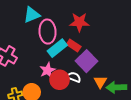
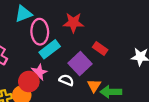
red rectangle: (74, 45) -> (100, 48), moved
red circle: (60, 80) -> (29, 82), moved

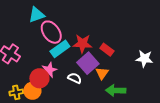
red star: (73, 23) -> (82, 44), moved
pink ellipse: (40, 32) -> (51, 32), turned -35
orange triangle: (94, 86) -> (102, 73), moved

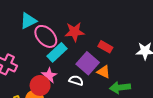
red star: (82, 44) -> (75, 32), moved
orange triangle: (102, 73) -> (104, 72), turned -32

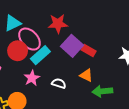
red star: (75, 32) -> (58, 24), moved
purple square: (88, 63) -> (72, 46), moved
red circle: (40, 85) -> (18, 51), moved

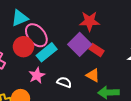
red star: (58, 24) -> (90, 21), moved

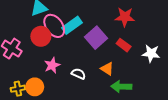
red star: (90, 21) -> (125, 17), moved
red rectangle: (96, 50) -> (124, 45), moved
cyan rectangle: (47, 52) -> (72, 25), moved

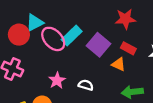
red circle: (41, 36) -> (19, 35), moved
orange triangle: (107, 69) -> (118, 64), moved

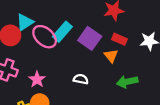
orange triangle: (118, 64) -> (111, 56), turned 32
pink star: (57, 80) -> (37, 79), moved

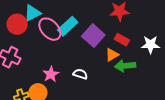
orange triangle: (111, 56) -> (112, 55), turned 32
pink star: (37, 79) -> (51, 74), moved
green arrow: (127, 82) -> (125, 66), moved

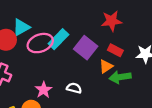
pink ellipse: (50, 29) -> (40, 43), turned -65

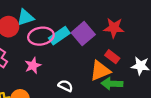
purple square: (86, 48) -> (83, 34), moved
orange triangle: (106, 66) -> (100, 71), size x1.5
pink star: (44, 90) -> (33, 66), moved

